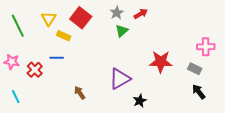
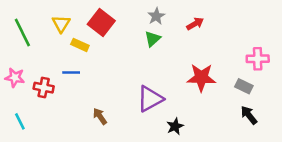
gray star: (117, 13) -> (156, 16), moved
red arrow: (141, 14) -> (195, 24), moved
red cross: (35, 70) -> (44, 88), turned -35

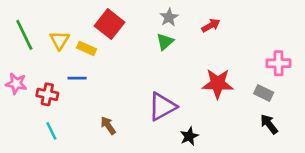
yellow triangle: (61, 24) -> (59, 40), moved
cyan line: (20, 121) -> (51, 131), moved

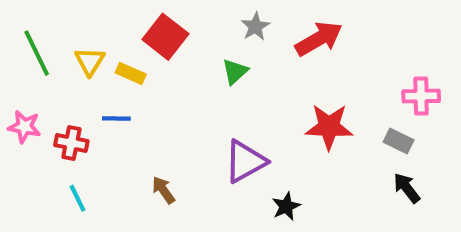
red arrow: (211, 25) -> (319, 39), size x1.6
green triangle: (165, 42) -> (235, 71), moved

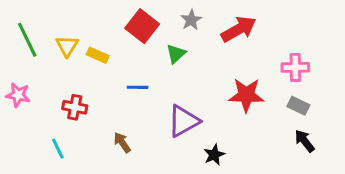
red square: (165, 37) -> (142, 26), moved
pink cross: (421, 96) -> (295, 67), moved
blue line: (116, 118) -> (138, 87), moved
red cross: (71, 143) -> (75, 107), moved

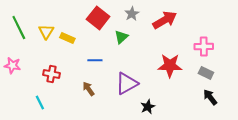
brown arrow: (122, 142) -> (89, 89), moved

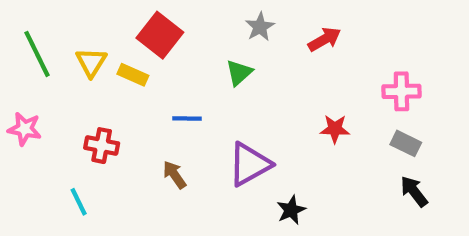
red square: (98, 18) -> (160, 35), moved
red arrow: (165, 20) -> (324, 39), size x0.7
red star: (170, 66) -> (335, 129), size x0.6

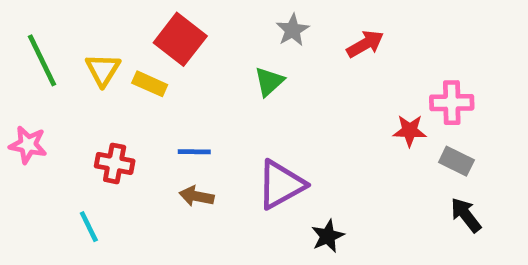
blue line: (187, 118) -> (194, 152), moved
red star: (335, 129) -> (410, 131), moved
brown arrow: (175, 175) -> (197, 196), turned -44

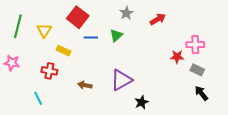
green line: (42, 60) -> (18, 26), turned 40
yellow rectangle: (150, 84) -> (64, 51), moved
blue line: (194, 152) -> (91, 37), moved

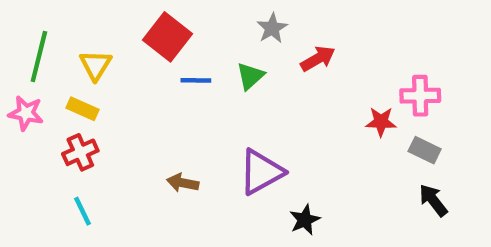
red arrow: (158, 19) -> (318, 59), moved
yellow rectangle: (64, 51) -> (83, 109), moved
pink star: (12, 63) -> (26, 113), moved
red cross: (49, 71) -> (80, 152), moved, turned -35

